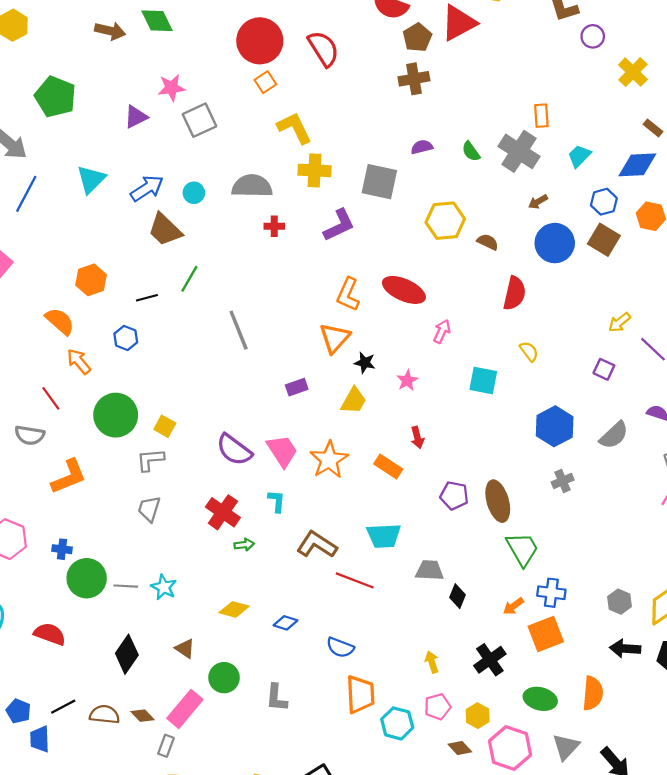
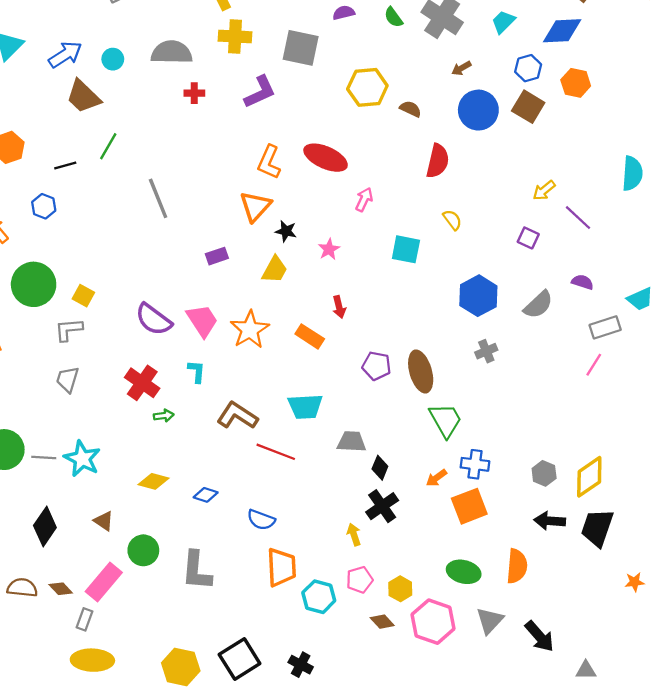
cyan star: (164, 587) -> (82, 459), size x1.4
black cross: (490, 660) -> (382, 506), moved
gray L-shape: (277, 698) -> (197, 571), size x1.4

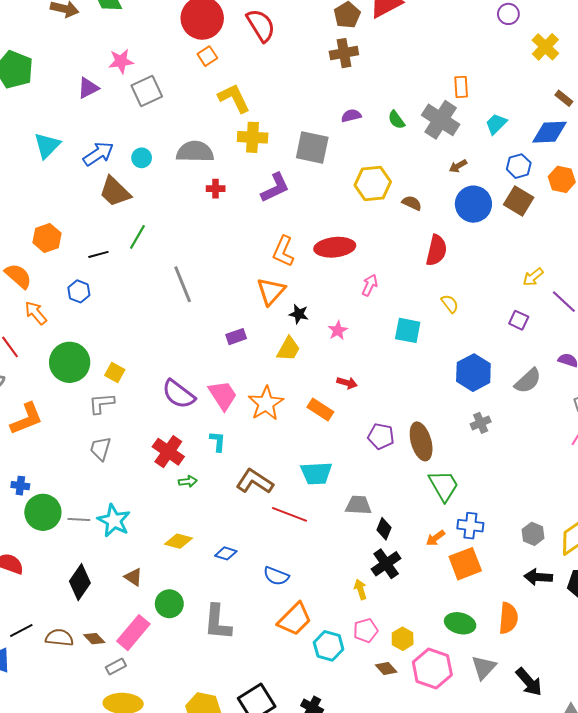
red ellipse: (326, 158) -> (335, 247), turned -30
red arrow: (339, 307) -> (347, 383), turned -60
orange trapezoid: (281, 567) -> (295, 619), turned 48
gray rectangle: (84, 619) -> (116, 666), turned 42

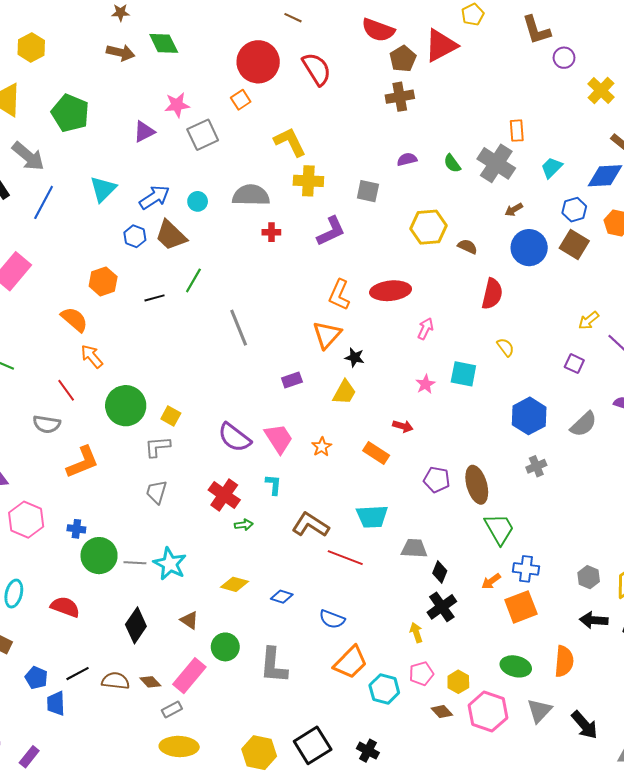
orange square: (207, 56) -> (241, 100), moved
gray square: (312, 148) -> (368, 191), size x0.7
blue hexagon: (79, 291) -> (135, 236), moved
pink star: (338, 330) -> (425, 384), moved
orange star: (266, 403) -> (322, 447), size x0.6

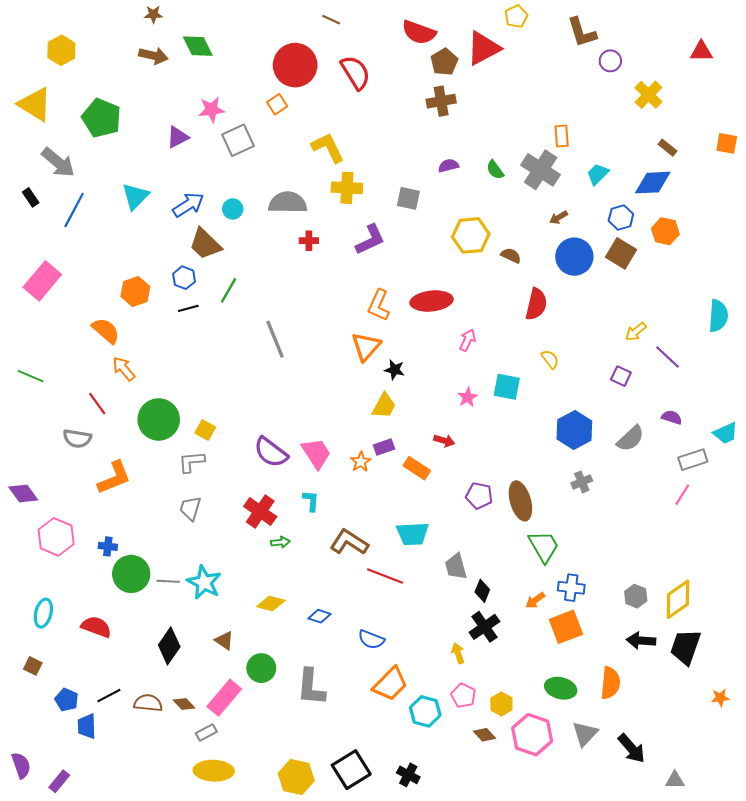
blue hexagon: (135, 236) -> (184, 278), moved
purple rectangle: (292, 380) -> (384, 447), moved
gray trapezoid: (414, 548) -> (456, 567), turned -108
pink pentagon: (421, 674) -> (463, 696), turned -30

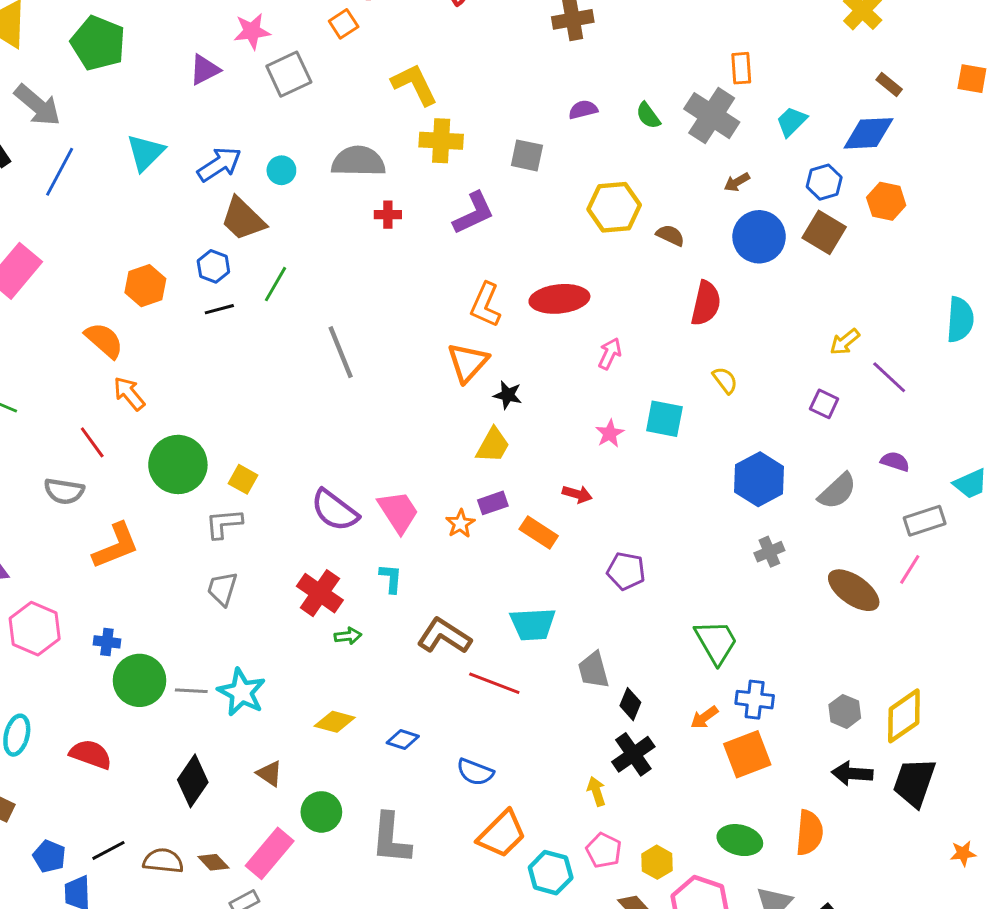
brown ellipse: (520, 501) -> (854, 590), moved, turned -39

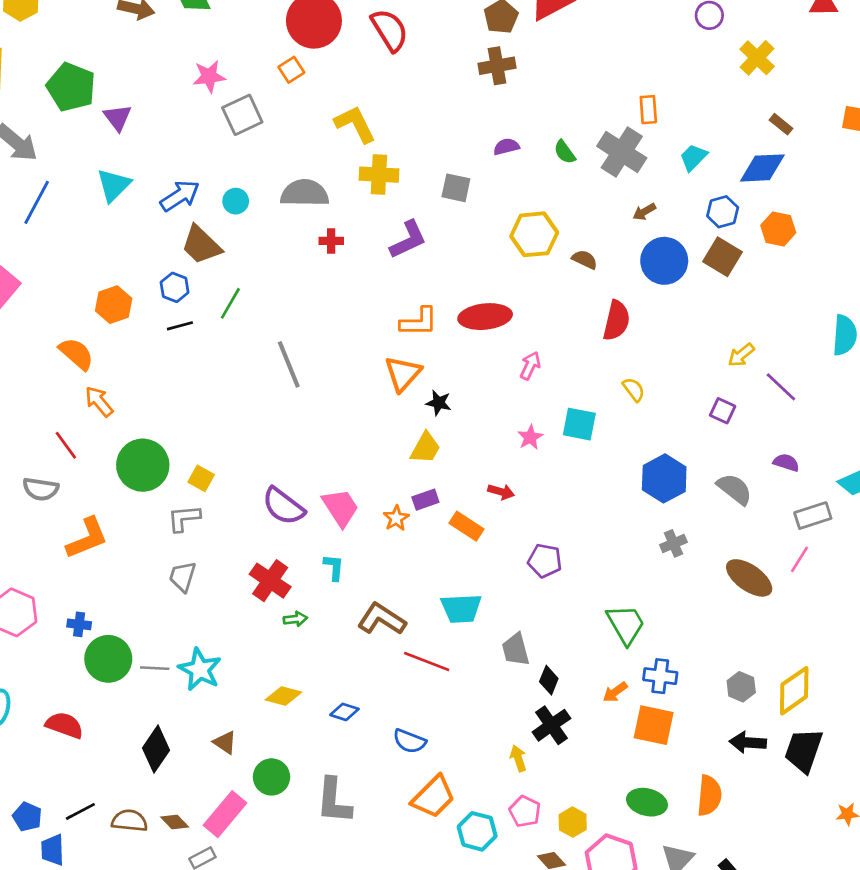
purple triangle: (205, 70) -> (118, 118), moved, turned -40
orange L-shape: (485, 305) -> (419, 322), turned -114
gray semicircle: (837, 491) -> (735, 489), turned -99
orange square: (747, 754) -> (654, 725), turned 33

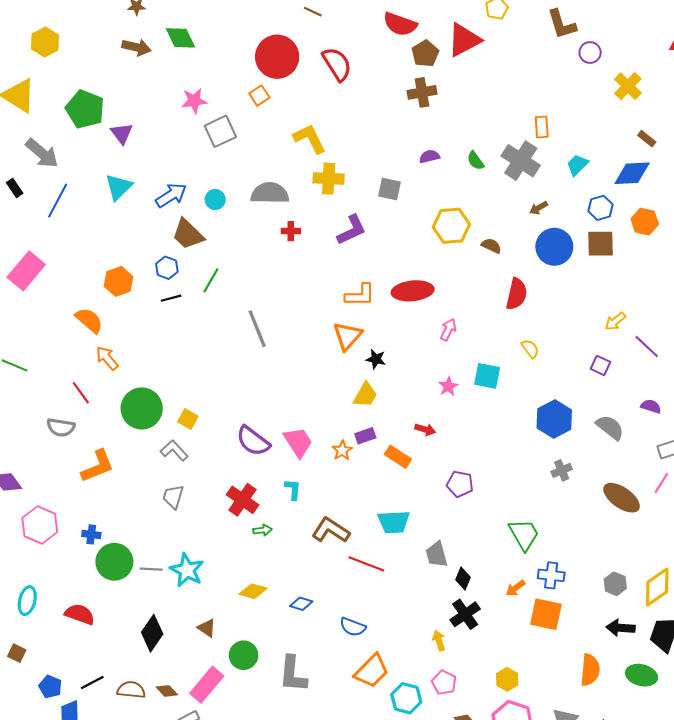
brown square: (723, 257) -> (601, 244), turned -32
gray L-shape: (184, 518) -> (174, 450), turned 52
green ellipse: (647, 802) -> (641, 675), moved
yellow hexagon: (573, 822) -> (507, 679), moved

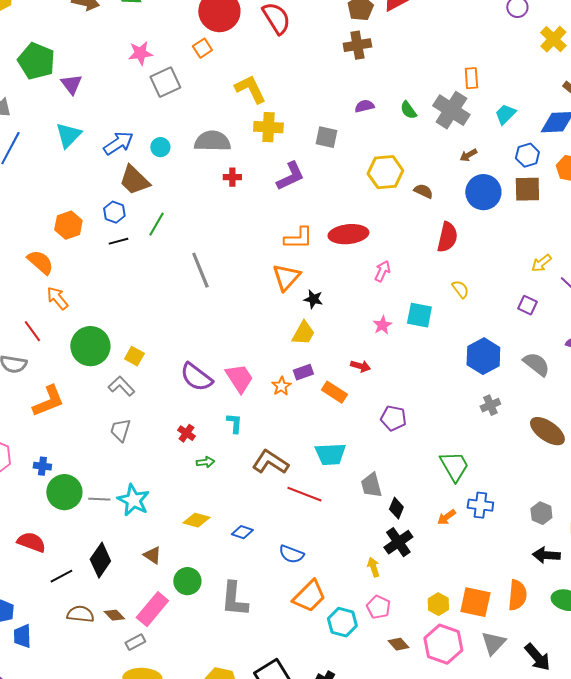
red cross: (242, 500) -> (186, 433), size x0.6
orange square: (546, 614) -> (475, 602), moved
black line: (92, 683) -> (61, 576), moved

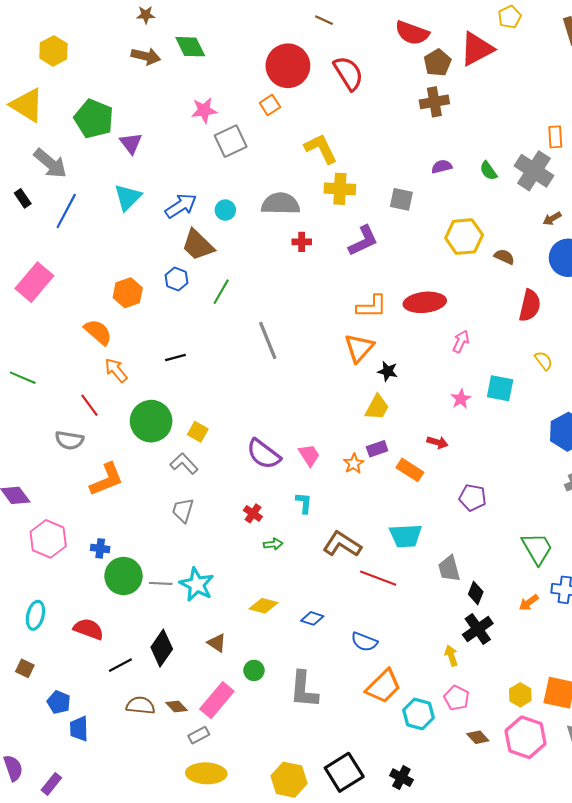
black line: (118, 241) -> (175, 357), moved
pink trapezoid: (239, 378) -> (309, 455), size x0.7
green circle: (187, 581) -> (254, 670), size x0.7

